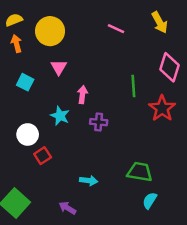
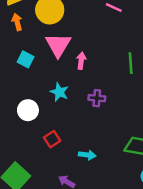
pink triangle: (59, 67) -> (58, 45), size x1.6
pink arrow: (82, 95) -> (81, 61), moved
red square: (43, 156) -> (52, 139), moved

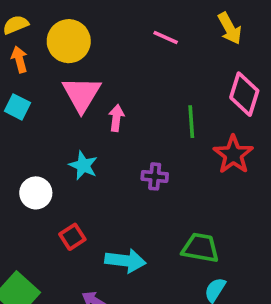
cyan square: (26, 59) -> (18, 107), moved
purple cross: (97, 98) -> (155, 176), moved
cyan arrow: (87, 155) -> (125, 261), size x1.5

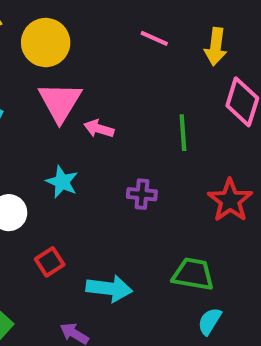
yellow arrow: (230, 28) -> (216, 47), moved, turned 36
pink arrow: (116, 118) -> (99, 129), turned -80
red star: (233, 155) -> (230, 200), moved

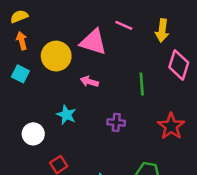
yellow circle: (46, 43) -> (56, 56), moved
pink triangle: (60, 102) -> (93, 42), moved, turned -44

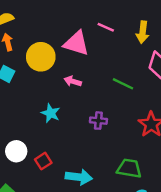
green line: (142, 84) -> (123, 84), turned -60
white circle: (33, 134) -> (16, 151), moved

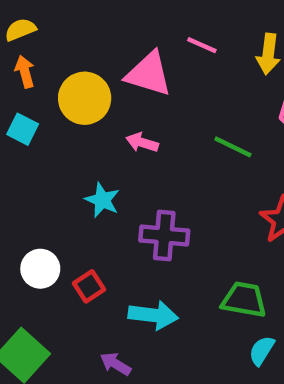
purple cross: (98, 121) -> (164, 235), moved, size x1.5

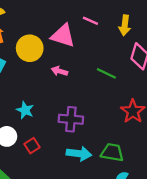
cyan star: (102, 200) -> (25, 110), moved
cyan arrow: (153, 315) -> (79, 154), moved

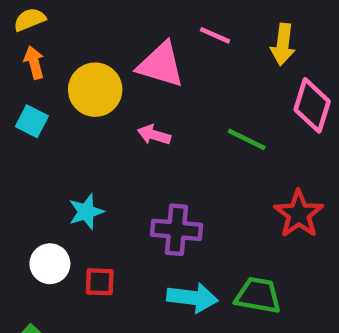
cyan star: (25, 110) -> (86, 212), turned 30
red square: (32, 146) -> (100, 282), turned 35

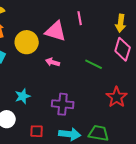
pink line: (215, 35) -> (80, 18), turned 56
yellow arrow: (283, 44) -> (121, 23), moved
red square: (100, 282) -> (37, 131), moved

